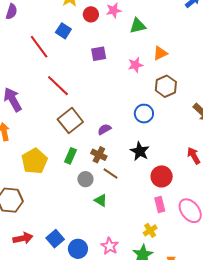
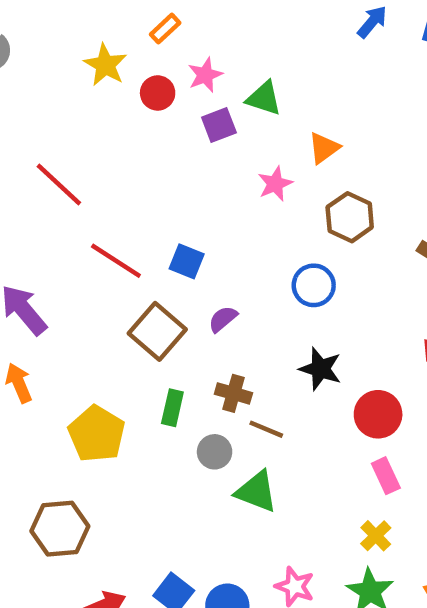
green triangle: (138, 26) -> (264, 98), turned 42
blue square: (63, 31) -> (187, 261), moved
purple square: (99, 54) -> (219, 125), moved
purple semicircle: (104, 129) -> (223, 319), moved
green triangle: (101, 200) -> (256, 491), size x1.5

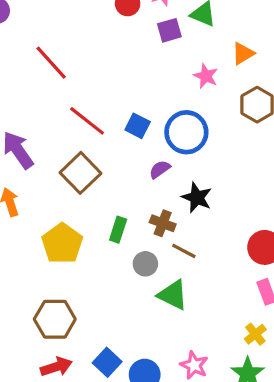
pink star: (275, 184) -> (206, 76), turned -30
blue circle: (314, 285) -> (186, 132), moved, size x1.4
brown square: (157, 331) -> (80, 173), moved
black star: (320, 369) -> (197, 198), moved
brown hexagon: (60, 529) -> (55, 319), moved

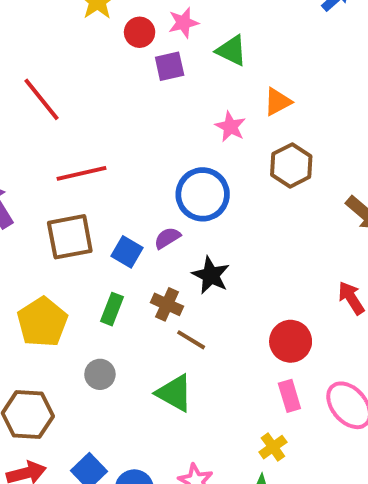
purple square: (169, 30) -> (170, 66), moved
red line: (87, 121) -> (81, 173), turned -54
blue square: (138, 126) -> (127, 252), moved
brown square: (80, 173) -> (70, 237), turned 30
gray circle: (145, 264) -> (100, 374), moved

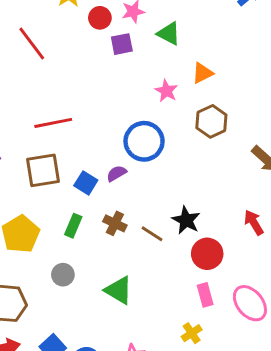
red line: (41, 99) -> (32, 44), moved
black star: (211, 275) -> (186, 220), moved
brown line: (191, 340) -> (152, 234), moved

